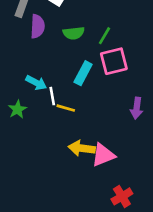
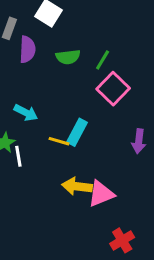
pink square: (114, 61) -> (113, 89), turned -32
cyan rectangle: (83, 73) -> (77, 132), moved
white line: (52, 96) -> (18, 156), moved

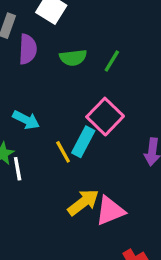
pink square: (113, 89) -> (105, 117), moved
yellow line: (59, 141) -> (63, 152), turned 45
yellow arrow: (77, 186) -> (83, 202), turned 136

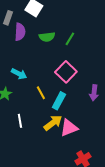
cyan rectangle: (83, 142) -> (59, 101), moved
white line: (18, 169) -> (20, 121), moved

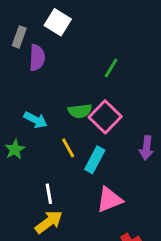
green semicircle: (47, 37) -> (80, 111), moved
white line: (20, 121) -> (49, 194), moved
yellow arrow: (53, 123) -> (49, 222), moved

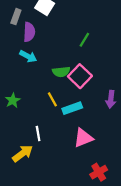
cyan arrow: (36, 120) -> (28, 56), moved
cyan rectangle: (95, 160) -> (72, 108), turned 42
yellow arrow: (49, 222) -> (23, 153), moved

